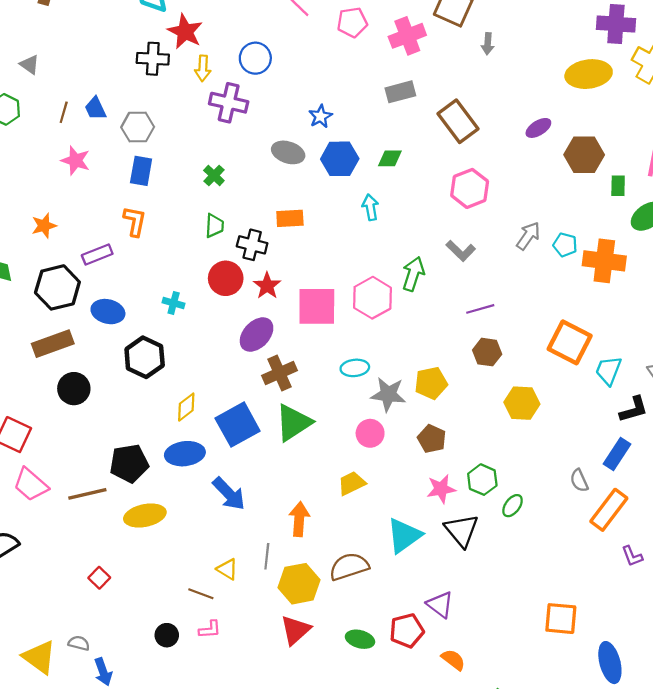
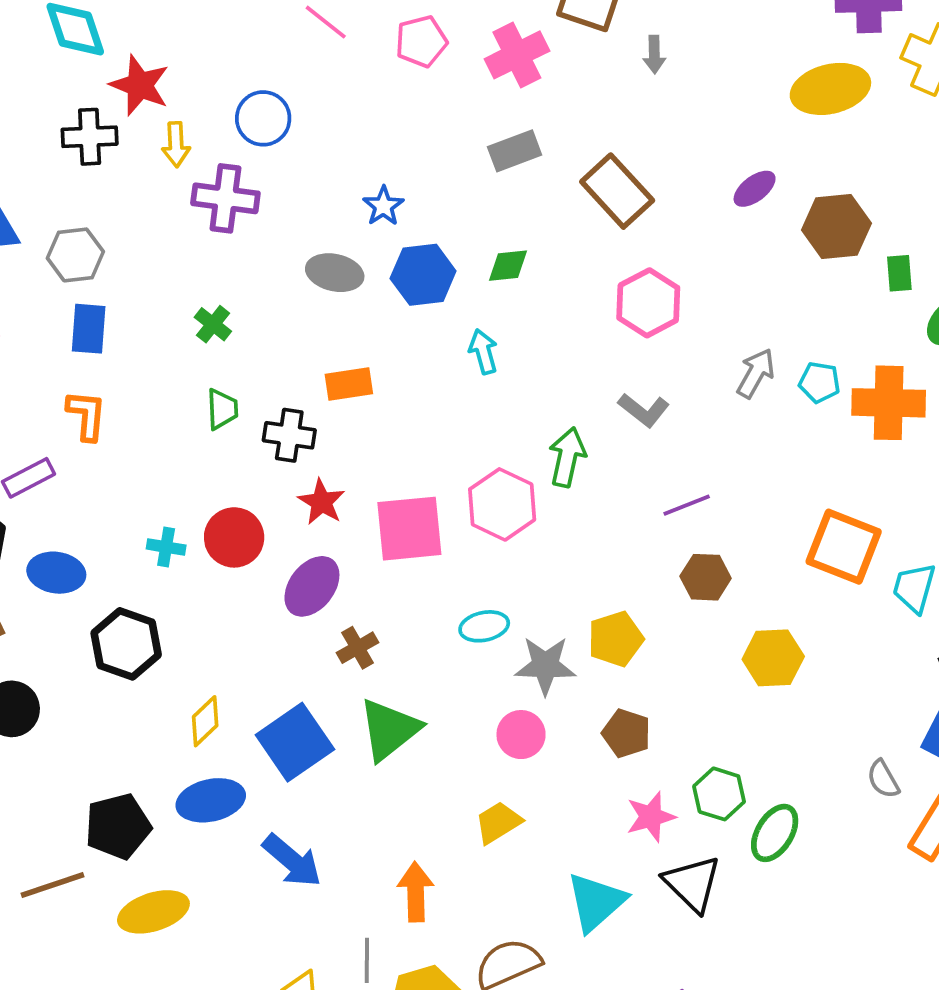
red circle: (226, 278) -> (234, 537), moved
brown cross: (280, 373) -> (358, 648), size x0.7
green ellipse: (513, 506) -> (775, 833), size x1.4

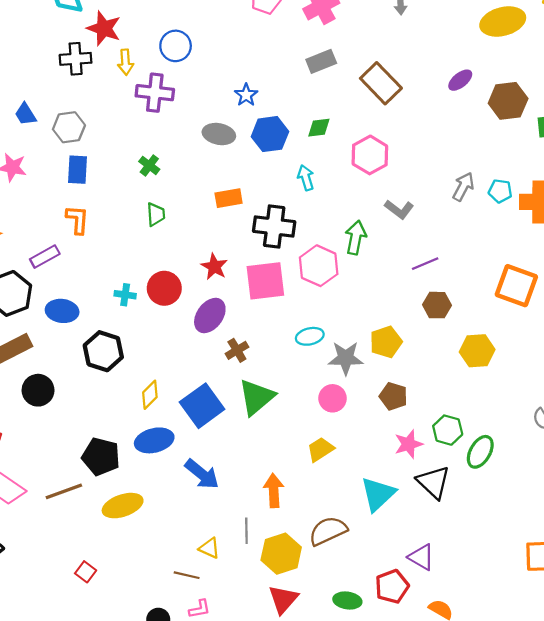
pink hexagon: (648, 303) -> (370, 155), moved
black cross: (289, 435) -> (274, 227), moved, size x1.4
black pentagon: (118, 826) -> (101, 457), turned 30

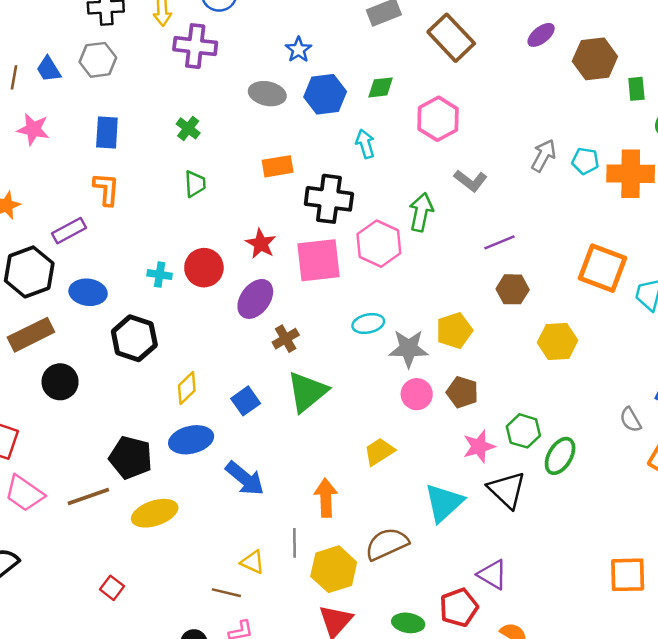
gray hexagon: (69, 127) -> (98, 60), moved
pink circle: (333, 398) -> (417, 394), moved
blue square: (202, 406) -> (246, 401), size x0.6

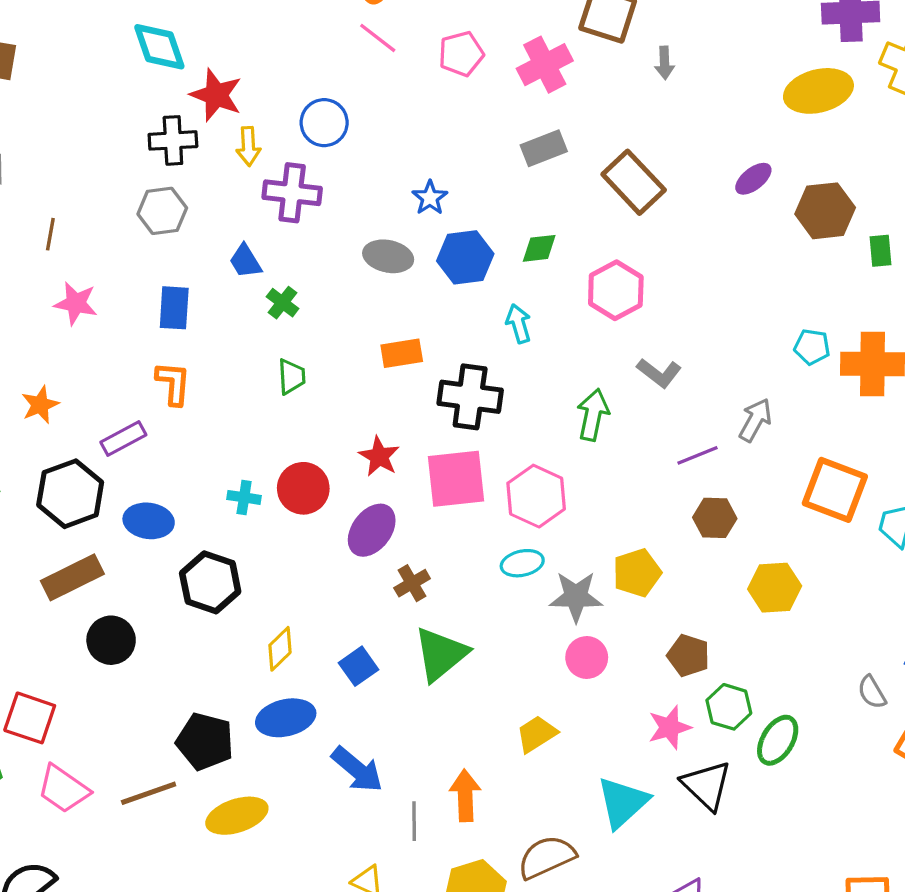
blue trapezoid: (49, 69) -> (245, 261), moved
gray arrow: (543, 156) -> (755, 420), moved
pink hexagon: (379, 244) -> (536, 496), moved
brown pentagon: (462, 392) -> (688, 655), moved
gray line: (295, 543) -> (414, 821), moved

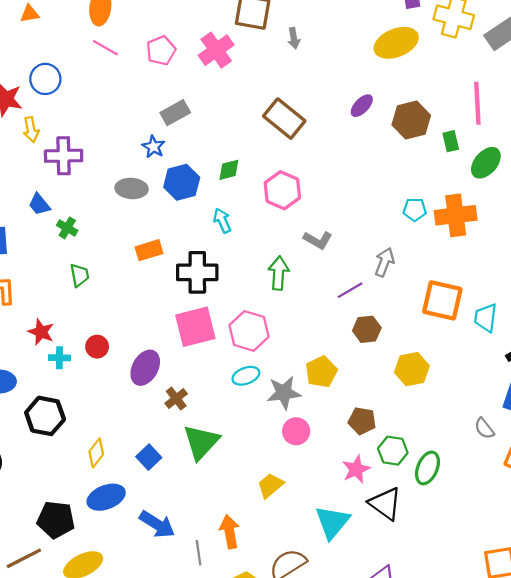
blue circle: (324, 123) -> (45, 79), moved
gray rectangle: (544, 148) -> (175, 113), moved
red star: (379, 456) -> (41, 332), moved
red circle: (303, 488) -> (97, 347), size x0.7

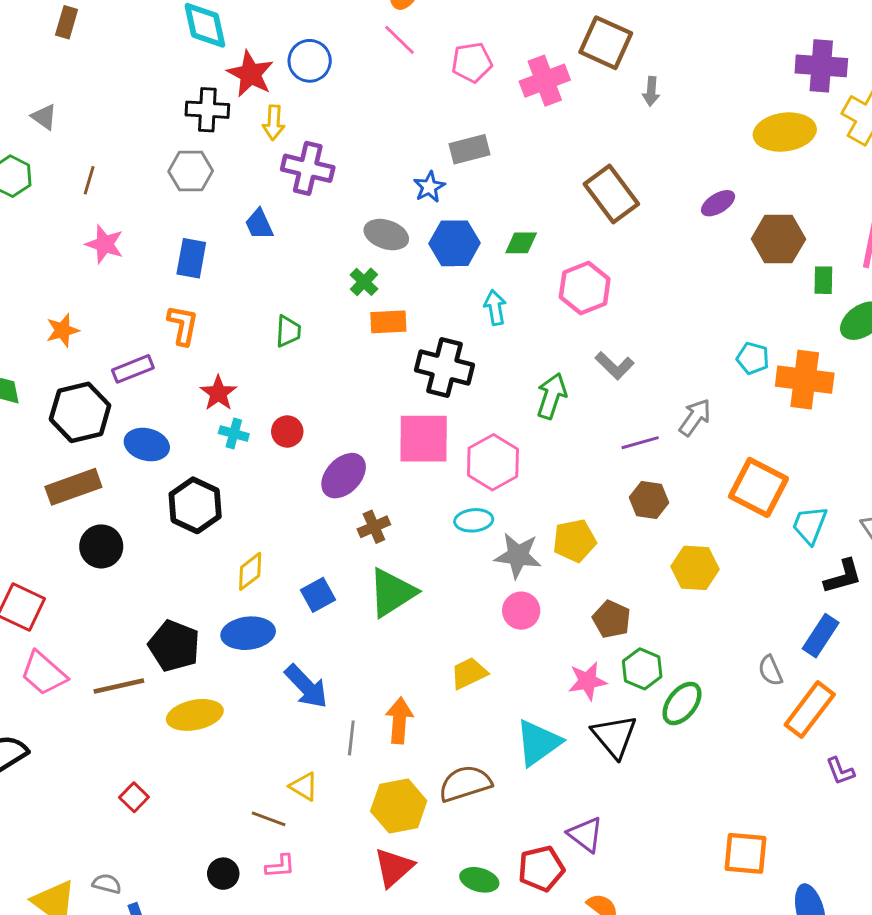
green cross: (67, 228) -> (364, 282), moved

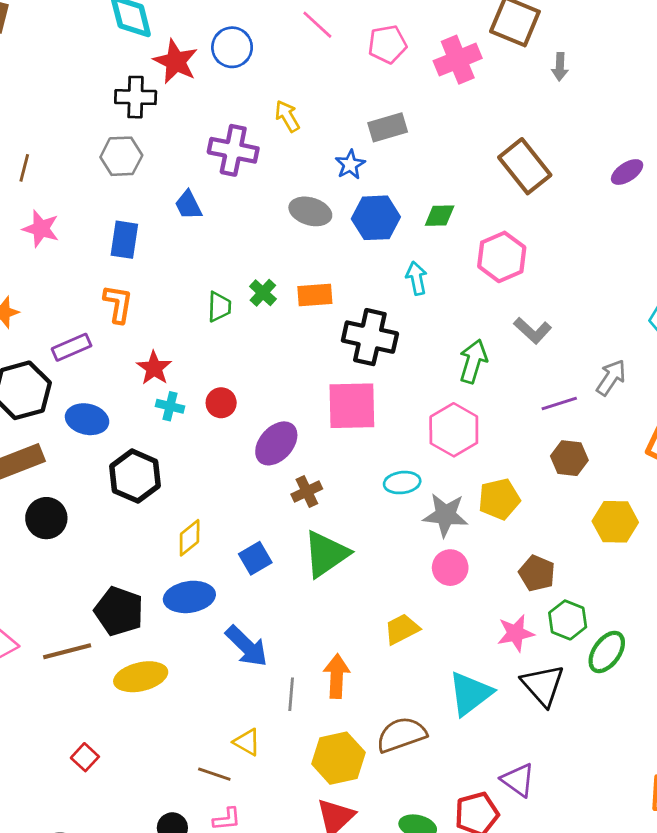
yellow arrow: (274, 123) -> (287, 116), moved, turned 148
green cross: (364, 282) -> (263, 293), moved
pink hexagon: (493, 462) -> (454, 430), moved

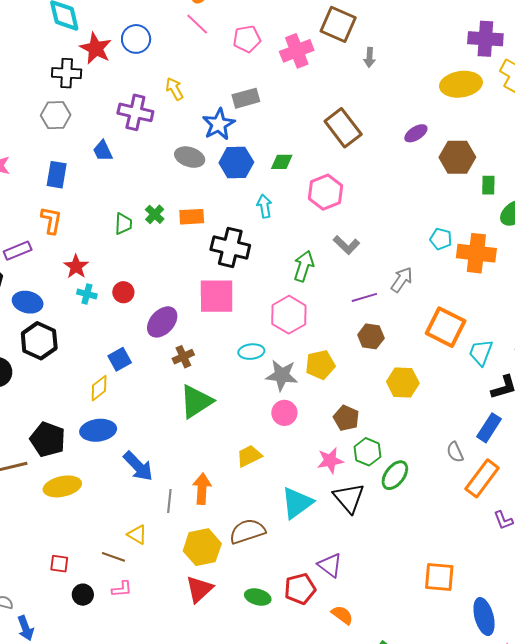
blue star: (350, 165) -> (219, 124), size x1.5
black hexagon: (135, 476) -> (39, 341), moved
blue square: (255, 558) -> (120, 359), moved
red square: (85, 757) -> (59, 564), moved, turned -36

